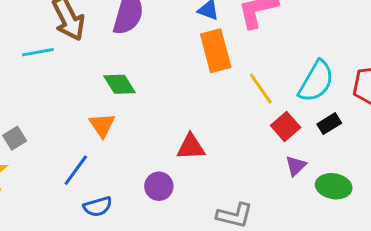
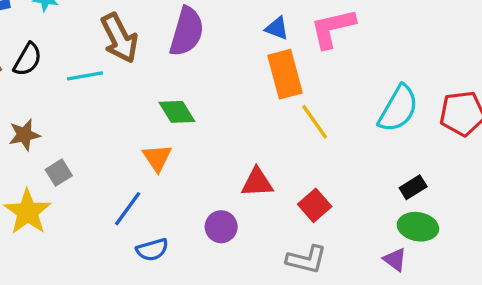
yellow line: (261, 89) -> (315, 122), moved
black rectangle: (329, 124) -> (413, 187), moved
red square: (286, 126) -> (315, 205), moved
purple triangle: (296, 166) -> (395, 260), moved, turned -40

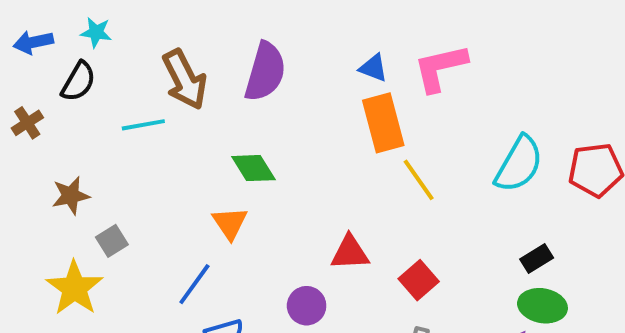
black semicircle: (28, 59) -> (78, 82), moved

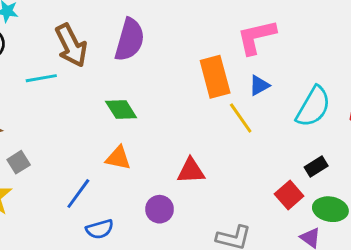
blue triangle: (373, 68) -> (259, 85), moved, turned -50
orange triangle: (230, 223) -> (118, 158), moved, turned -44
black rectangle: (537, 259) -> (316, 166), moved
red square: (419, 280) -> (289, 195), moved

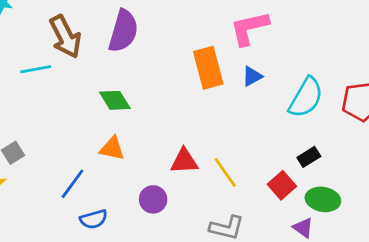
yellow line: (241, 118) -> (225, 173), moved

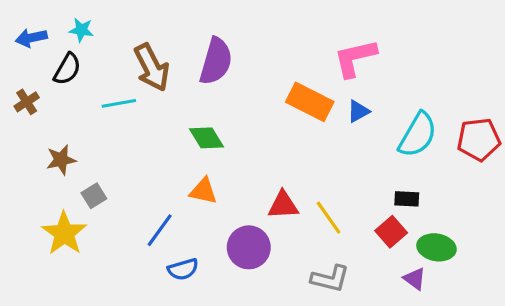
orange rectangle: (208, 68) -> (310, 102), turned -48
black rectangle: (309, 157) -> (407, 199), moved, turned 35
purple circle: (153, 199) -> (249, 247), size x1.4

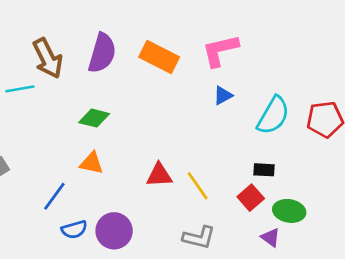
orange rectangle: (310, 102) -> (159, 57), moved
green diamond: (207, 138) -> (94, 118), turned -44
purple circle: (249, 247) -> (114, 231), moved

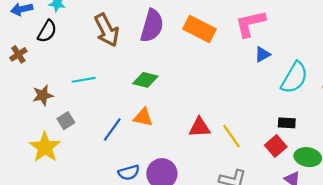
cyan line: (20, 89) -> (84, 80), moved
blue triangle: (223, 96) -> (262, 54), moved
blue line: (54, 196) -> (112, 129), moved

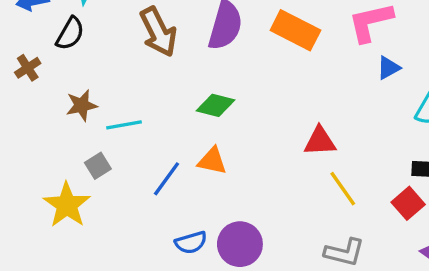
cyan line: (84, 80) -> (124, 125), moved
brown star: (43, 95) -> (82, 105), moved
red triangle: (199, 127) -> (320, 141), moved

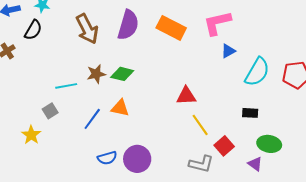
brown star: (82, 105) -> (96, 74), moved
red square: (408, 203) -> (224, 146), moved
yellow star: (67, 205) -> (31, 135), size x0.7

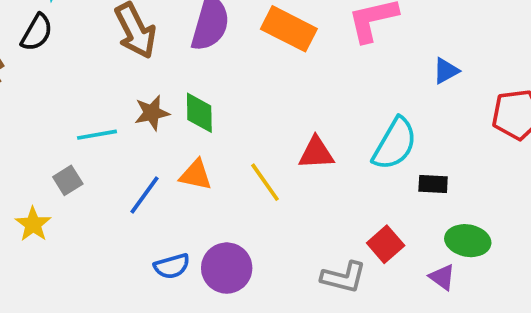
blue triangle: (228, 51) -> (446, 71), moved
cyan semicircle: (257, 72) -> (395, 144), moved
green diamond: (122, 74) -> (199, 113), turned 75
yellow line: (200, 125) -> (265, 182), moved

